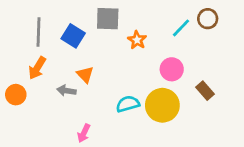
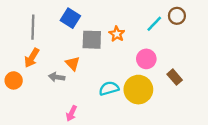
gray square: (108, 19) -> (92, 40), moved
blue square: (73, 36) -> (70, 18), moved

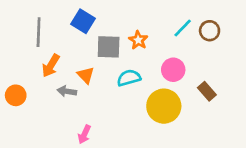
brown circle: (177, 16) -> (210, 31), moved
orange arrow: (32, 58) -> (51, 66), moved
cyan semicircle: (109, 88) -> (129, 78), moved

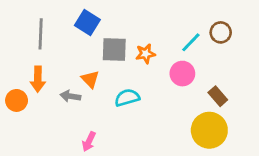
cyan line: (183, 28) -> (191, 42), moved
orange star: (138, 40) -> (146, 54), moved, turned 30
orange arrow: (51, 66) -> (38, 79), moved, turned -30
cyan semicircle: (129, 78) -> (127, 98), moved
yellow circle: (164, 106) -> (209, 130), moved

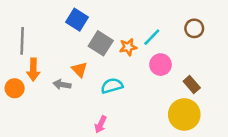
gray line: (41, 34) -> (22, 41), moved
cyan line: (191, 42) -> (152, 37), moved
gray square: (114, 49) -> (101, 43), turned 30
pink arrow: (89, 142) -> (101, 124), moved

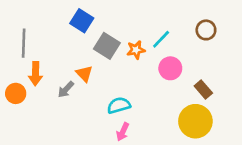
gray arrow: (62, 85) -> (66, 89), turned -56
cyan semicircle: (112, 86) -> (119, 105), moved
pink arrow: (101, 124) -> (123, 132), moved

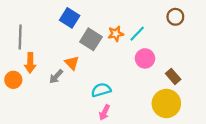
brown circle: (206, 30) -> (175, 17), moved
orange star: (136, 50) -> (116, 34), moved

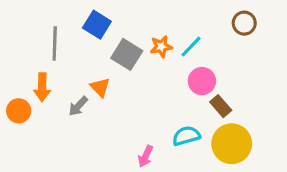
gray line: (20, 37) -> (55, 43), moved
brown rectangle: (173, 76) -> (221, 106), moved
cyan semicircle: (101, 90) -> (186, 136), moved

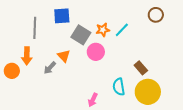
blue square: (97, 25) -> (62, 16), turned -36
pink circle: (202, 81) -> (96, 52), moved
cyan semicircle: (186, 136) -> (119, 87), turned -84

